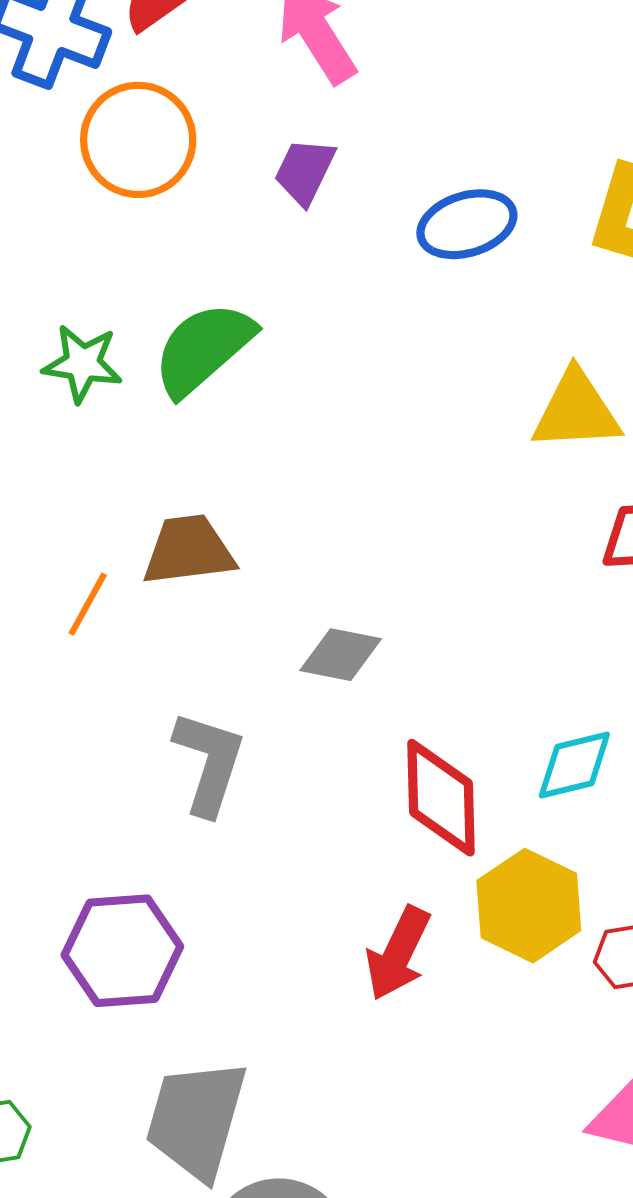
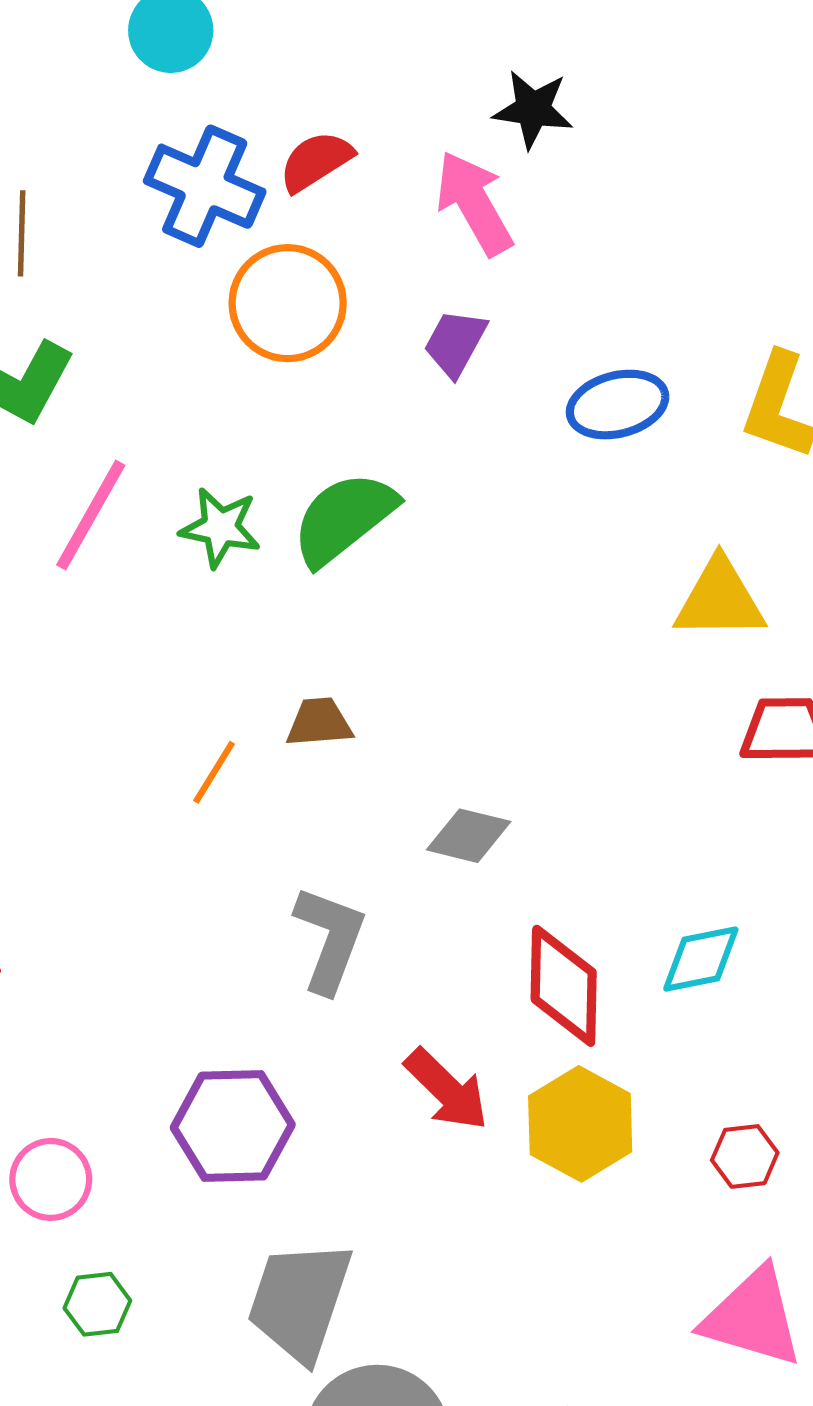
brown trapezoid: (189, 550) -> (319, 722), size x0.7
yellow hexagon: (529, 906) -> (580, 1124), moved
red arrow: (398, 953) -> (447, 1090), moved, turned -74

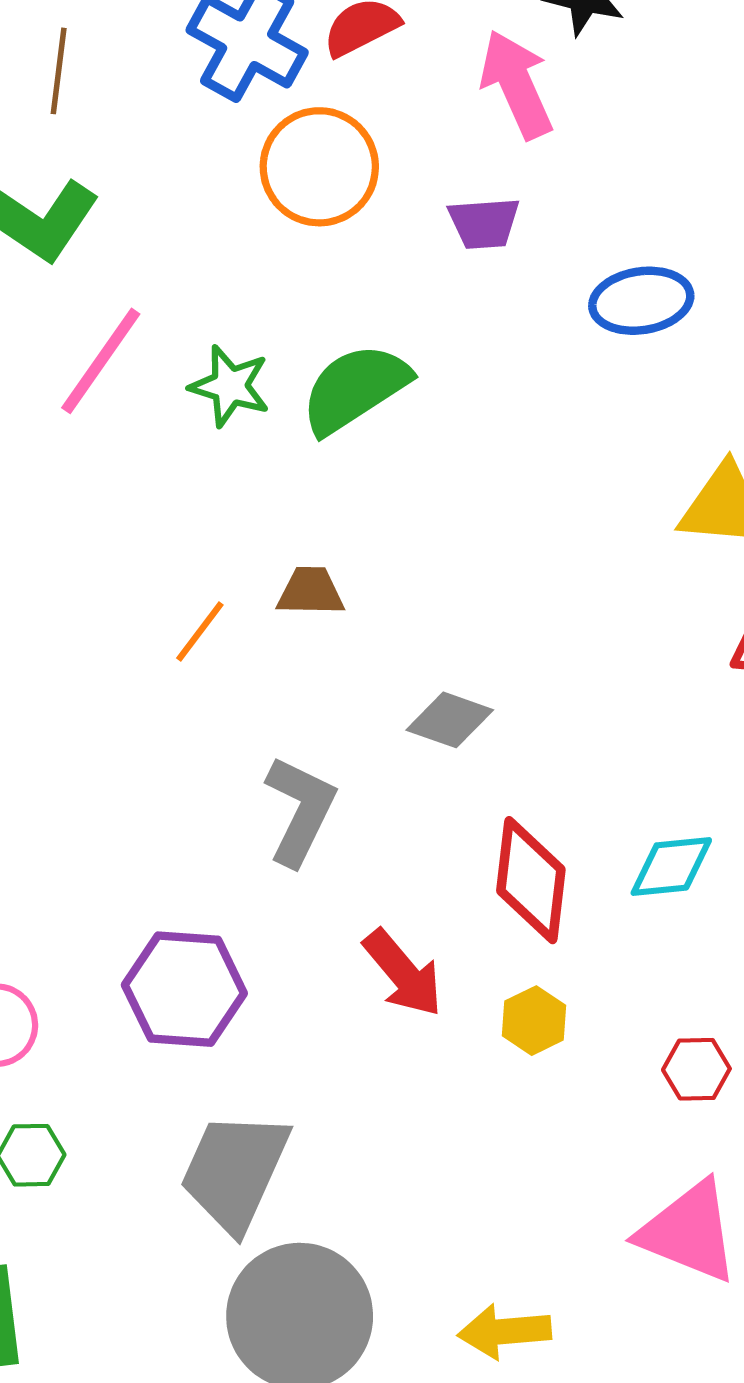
purple trapezoid: (455, 343) -> (484, 223), turned -128
yellow hexagon: (580, 1124) -> (534, 1021), size x0.6

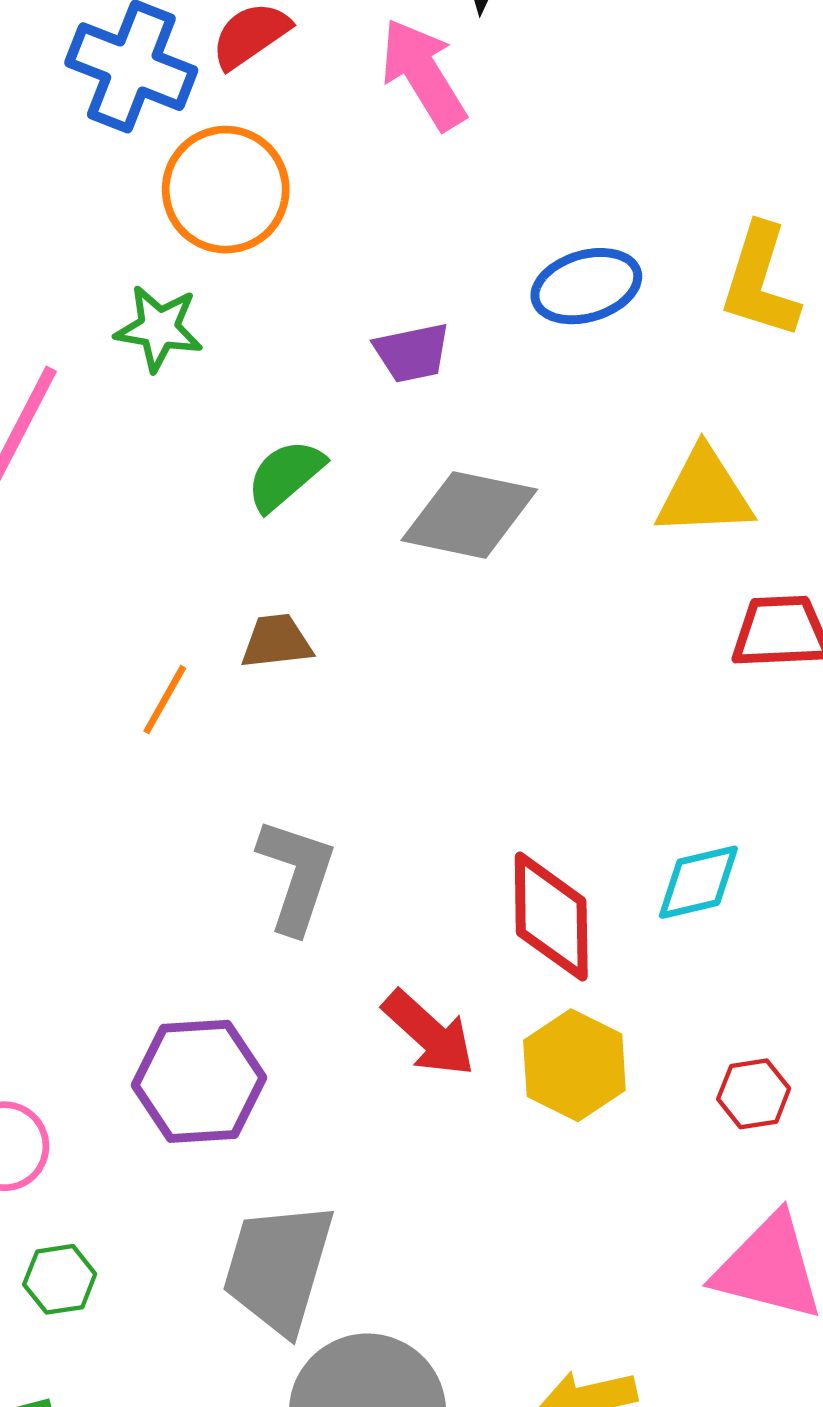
purple trapezoid: (484, 223) -> (412, 353), moved
green star: (230, 386) -> (159, 328), moved
green semicircle: (355, 389) -> (285, 475), moved, size x0.7
gray diamond: (450, 720) -> (469, 515), moved, size x1.5
yellow hexagon: (534, 1021) -> (574, 1065), size x1.5

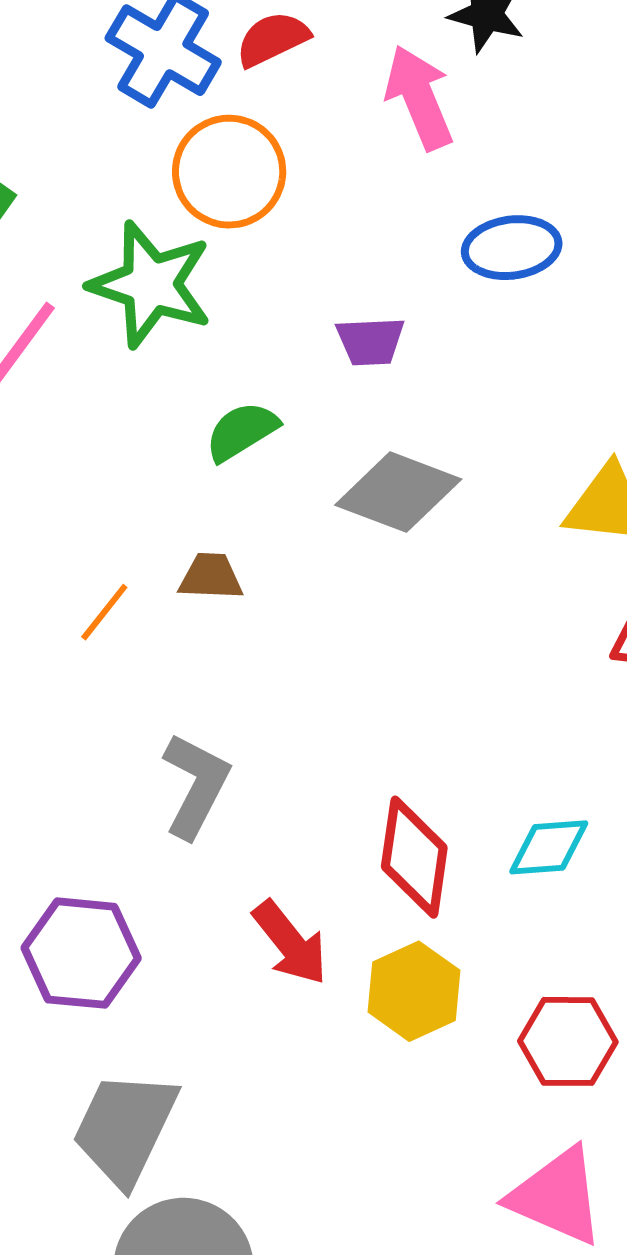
blue ellipse: (586, 286) -> (512, 248), moved
green star: (159, 328) -> (151, 284), size x1.6
red hexagon: (754, 1094) -> (568, 1041), size x1.5

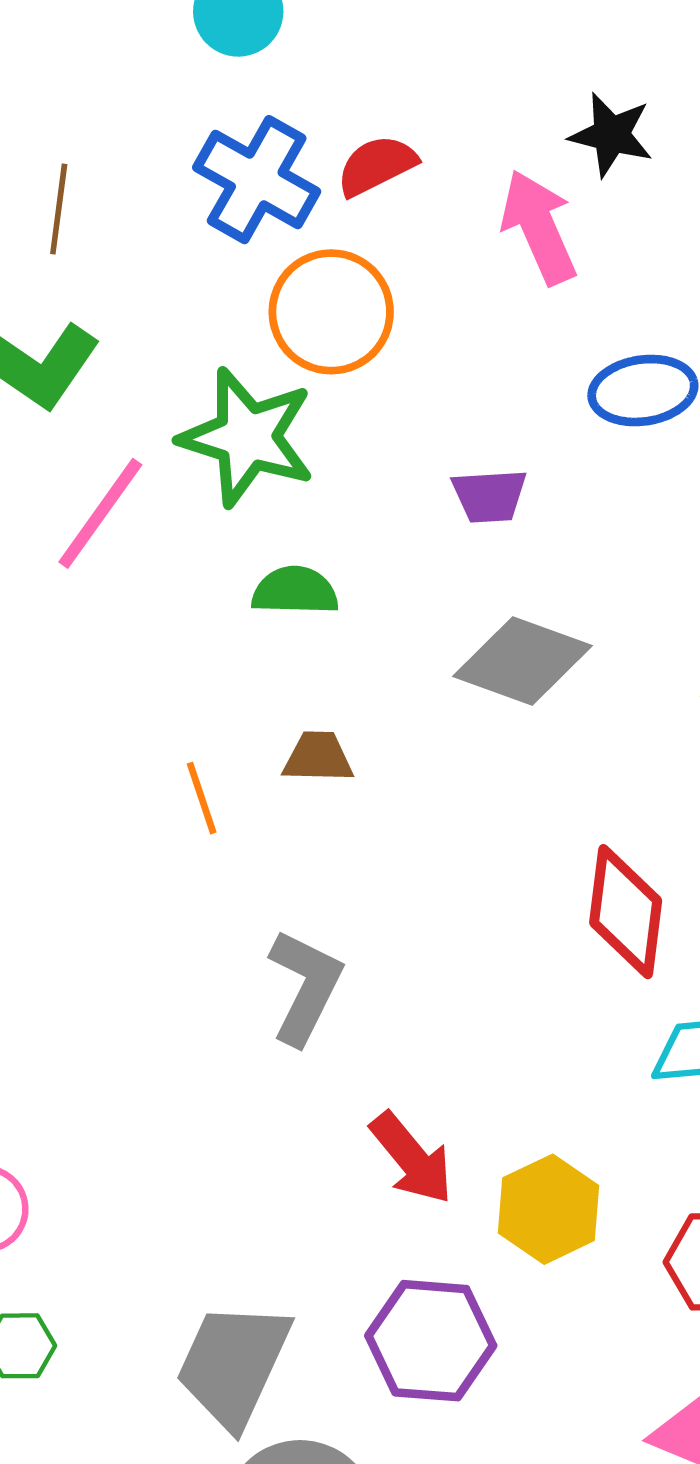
green semicircle: (242, 431) -> (295, 591), moved, turned 34
orange line: (104, 612) -> (202, 798), turned -56
red diamond: (414, 857) -> (626, 912), moved
purple hexagon: (81, 953) -> (431, 1341), moved

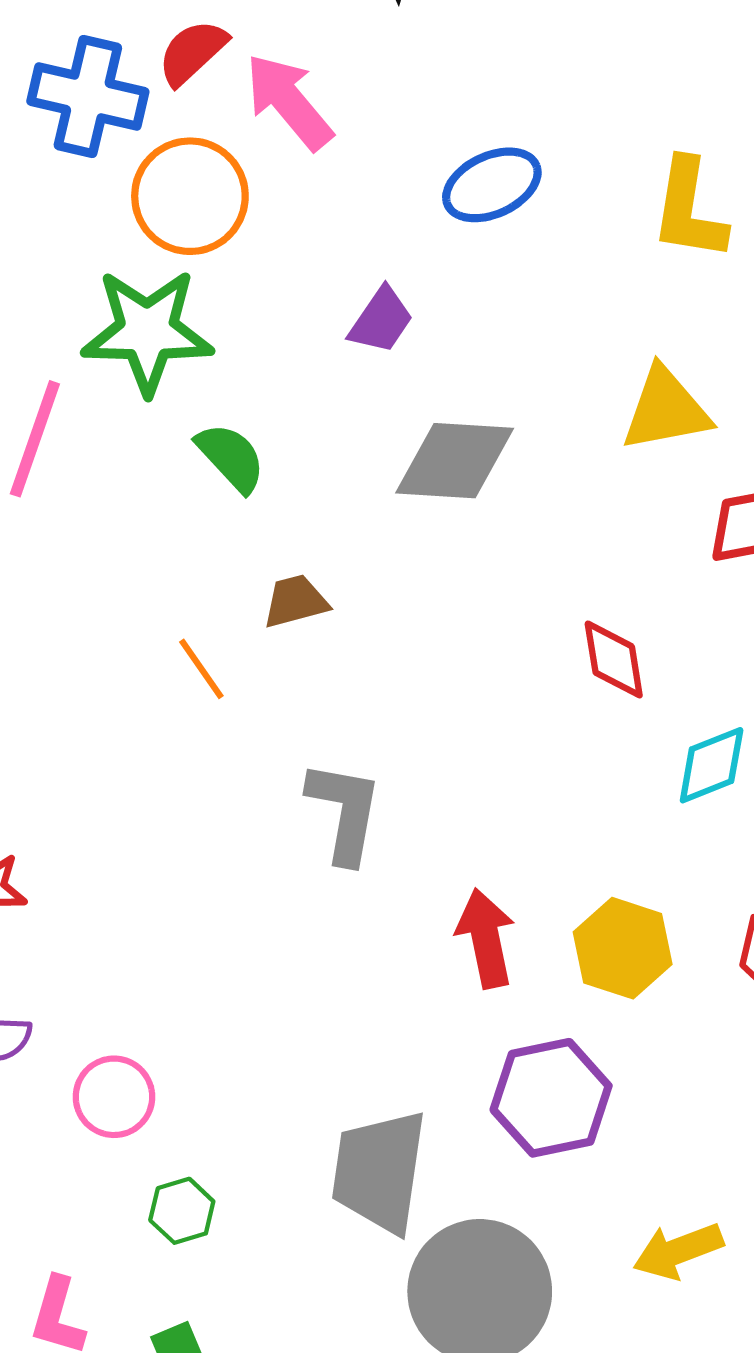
pink arrow: (539, 227) -> (289, 102), moved
purple trapezoid: (489, 496) -> (381, 320), turned -36
green semicircle: (295, 591) -> (231, 457), turned 62
red diamond: (626, 912) -> (614, 659), size x0.7
red arrow: (412, 1158) -> (486, 938), turned -136

